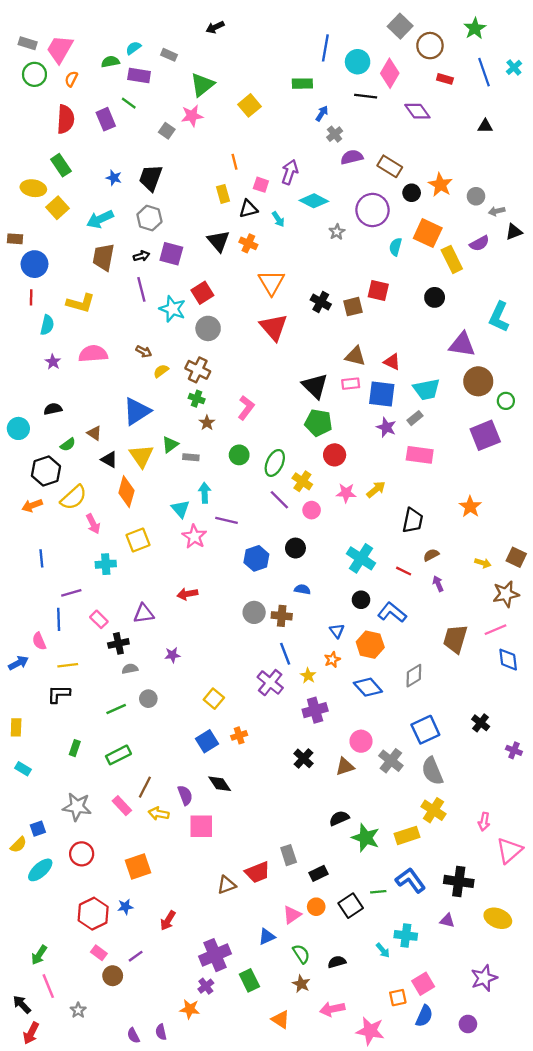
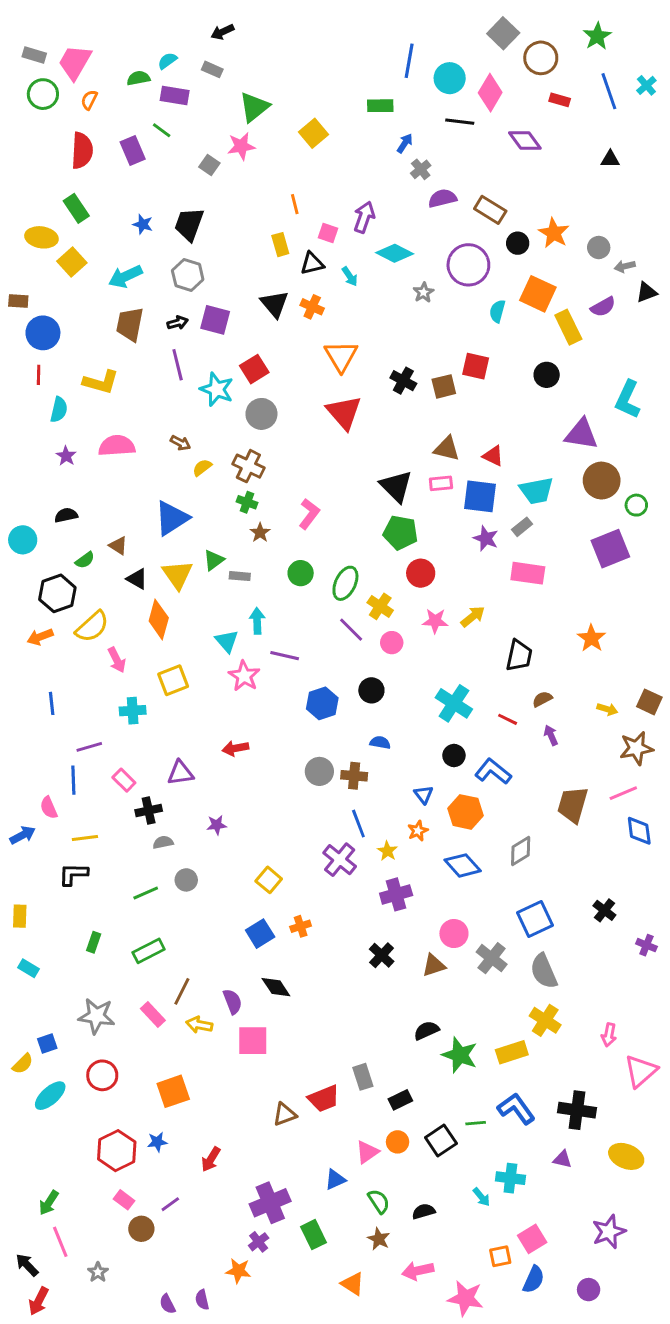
black arrow: (215, 27) -> (222, 32), moved

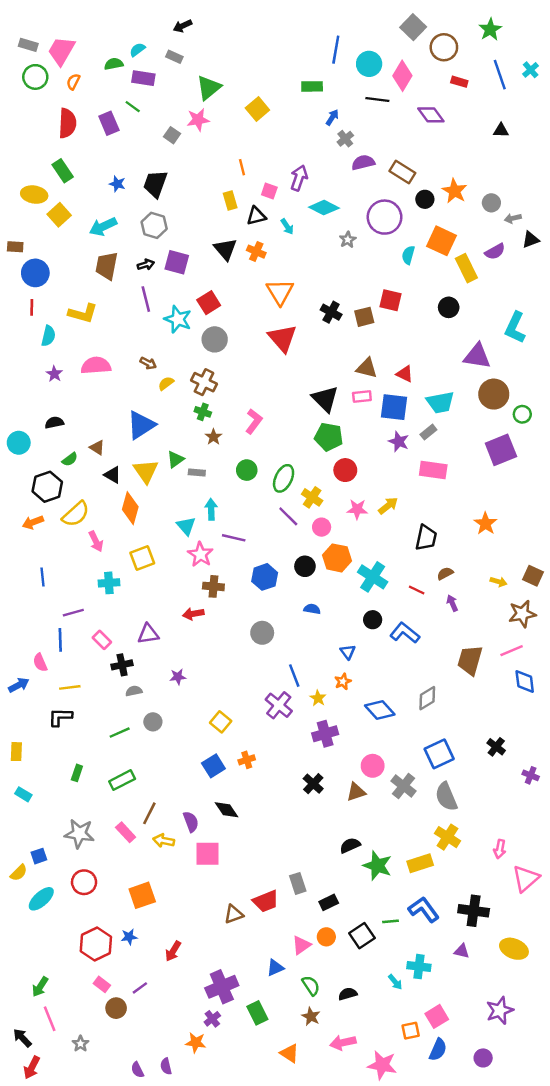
brown cross: (354, 776) -> (213, 586), moved
orange hexagon: (466, 812) -> (337, 558), moved

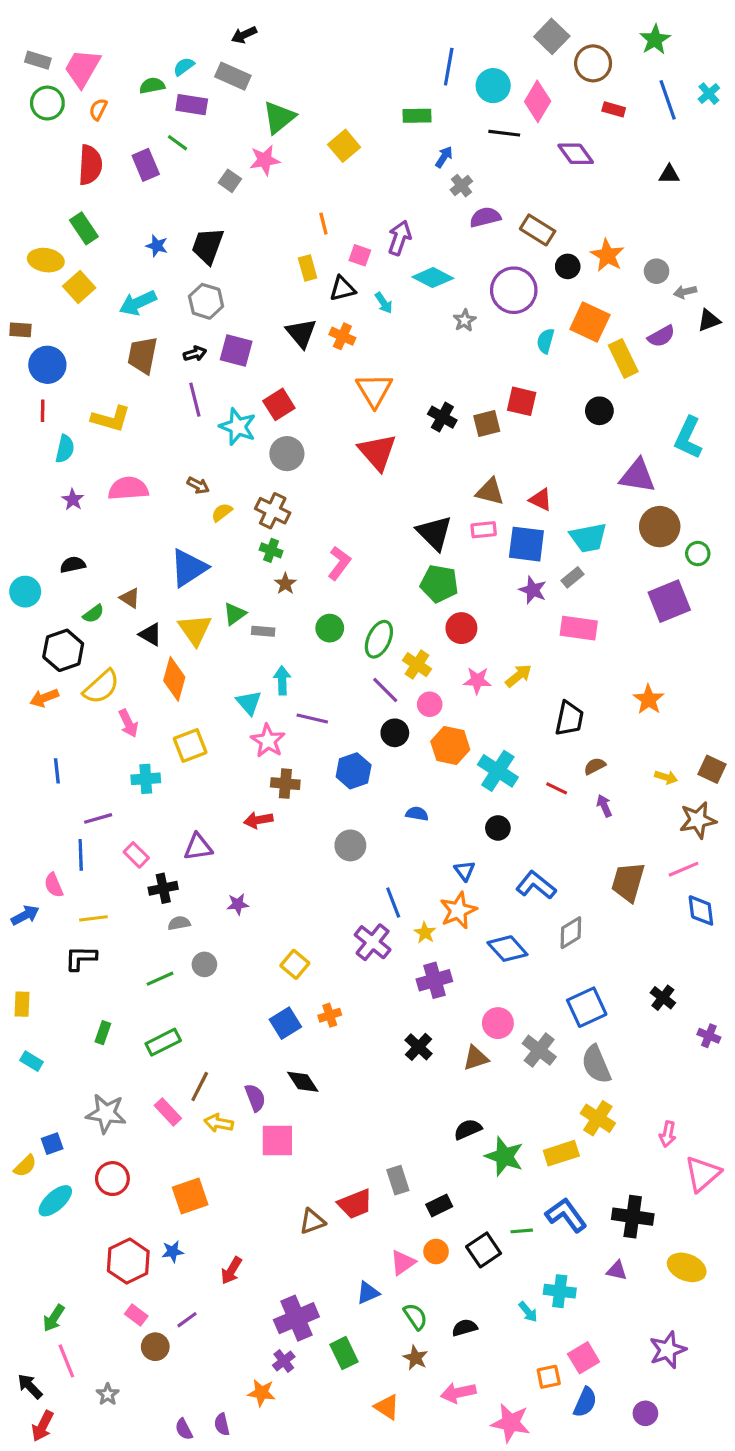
gray rectangle: (174, 57) -> (233, 76), size x1.5
black circle: (305, 566) -> (395, 733), moved
blue L-shape: (405, 633) -> (536, 885), moved
orange star: (343, 681) -> (458, 910), size x1.6

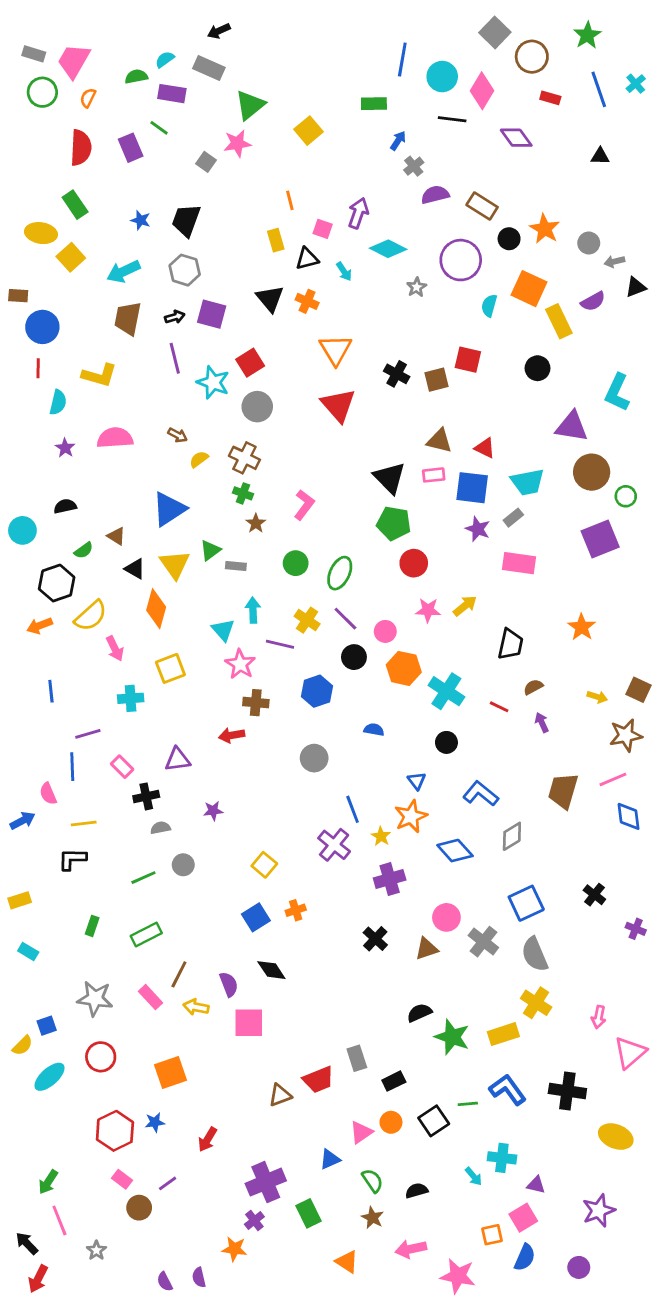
yellow cross: (417, 665) -> (307, 620), moved
yellow rectangle: (22, 1004) -> (20, 900), turned 70
purple triangle: (617, 1271) -> (536, 1185), moved

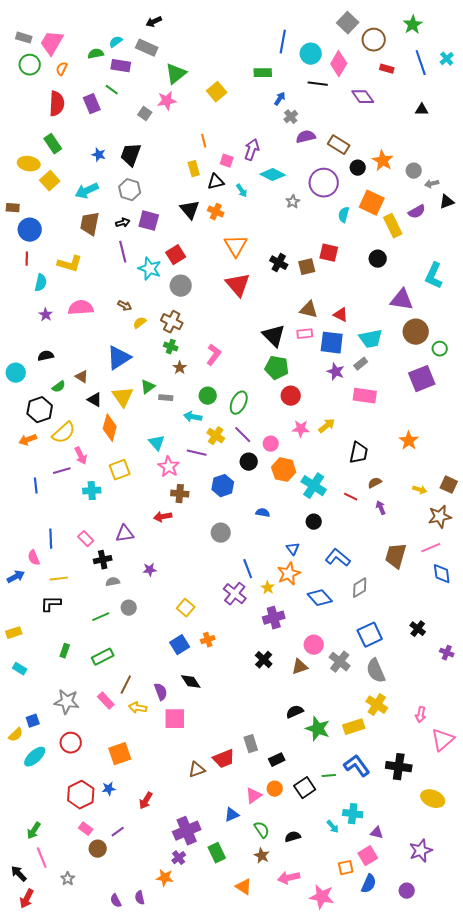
cyan arrow: (253, 610) -> (193, 417), moved, turned -78
purple line: (88, 734) -> (62, 471), moved

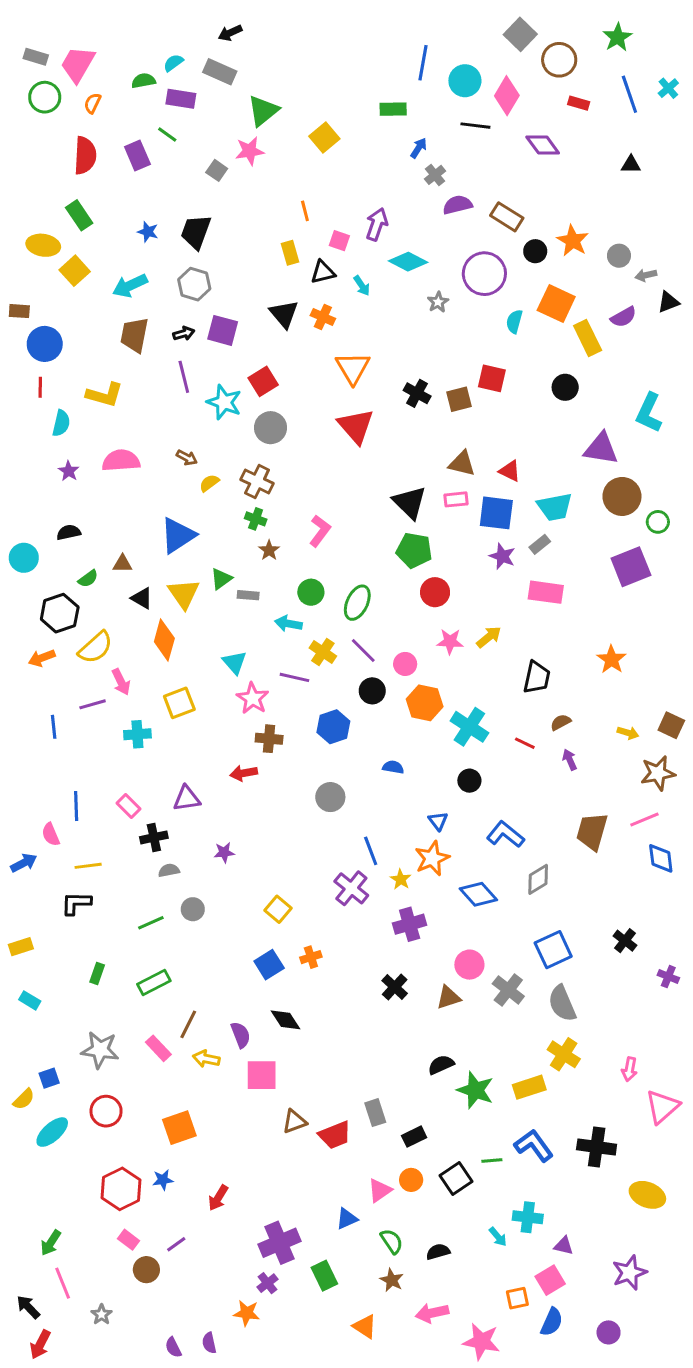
brown triangle: (82, 377) -> (122, 564), turned -32
brown triangle: (197, 770) -> (294, 1122), moved

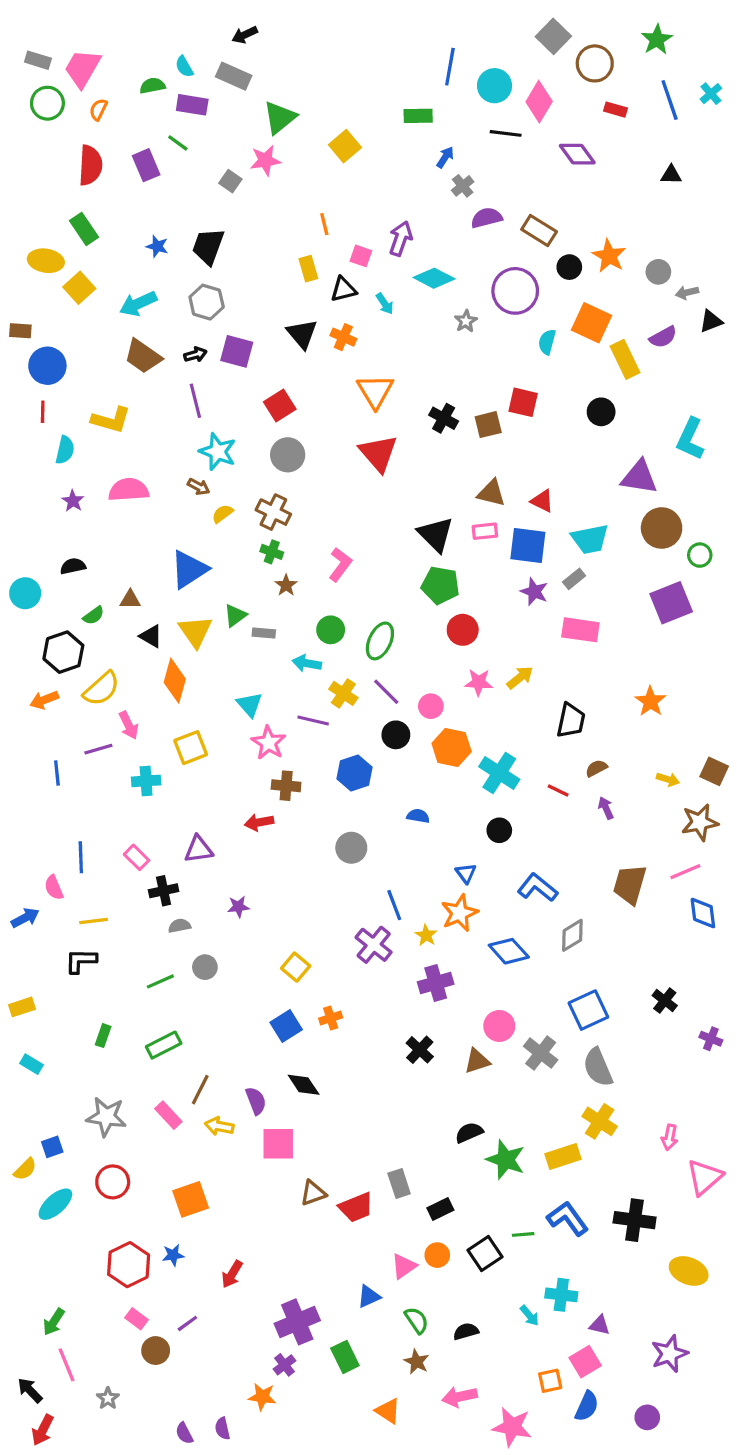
cyan semicircle: (173, 63) -> (184, 67), turned -84
brown trapezoid: (134, 335) -> (143, 356), turned -66
cyan star: (224, 402) -> (218, 452), moved

